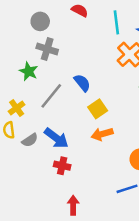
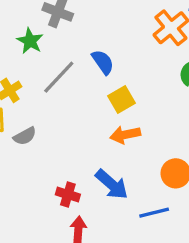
blue arrow: (56, 138) -> (112, 184), moved
red cross: (62, 166) -> (68, 195), moved

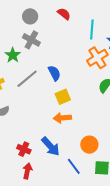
blue line: (154, 213) -> (74, 166), turned 60

